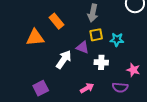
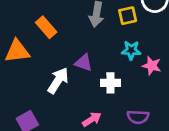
yellow square: (96, 35) -> (128, 16), moved
pink star: (133, 70) -> (152, 66), moved

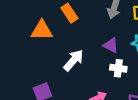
purple triangle: (84, 63) -> (111, 45), moved

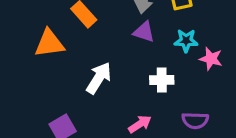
purple triangle: (111, 45) -> (144, 32), moved

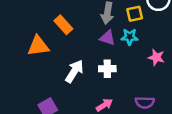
cyan star: (186, 41) -> (130, 37), moved
white cross: (162, 80) -> (107, 69), moved

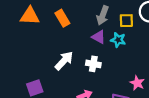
orange triangle: (38, 46) -> (30, 16), moved
pink star: (156, 57) -> (137, 83), moved

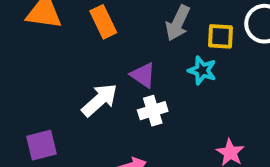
purple triangle: (99, 37) -> (143, 75), moved
white cross: (93, 64) -> (153, 111), turned -32

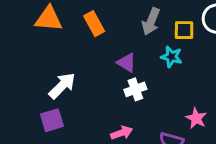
white arrow: (100, 100) -> (62, 86), moved

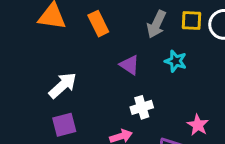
yellow square: (184, 30) -> (191, 21), moved
white cross: (135, 89) -> (142, 107), moved
purple square: (52, 120) -> (64, 125), moved

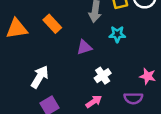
purple triangle: (130, 65) -> (84, 47), turned -35

